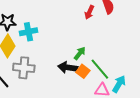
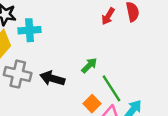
black arrow: (68, 67) -> (52, 78), moved
orange square: (83, 71) -> (92, 104), moved

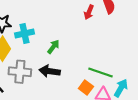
green arrow: (89, 65) -> (53, 47), moved
green line: (112, 88) -> (101, 72), turned -30

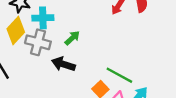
gray cross: (20, 72) -> (38, 42), moved

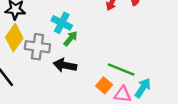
cyan cross: (43, 18) -> (62, 23), moved, turned 36

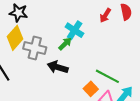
cyan cross: (62, 23) -> (75, 30), moved

